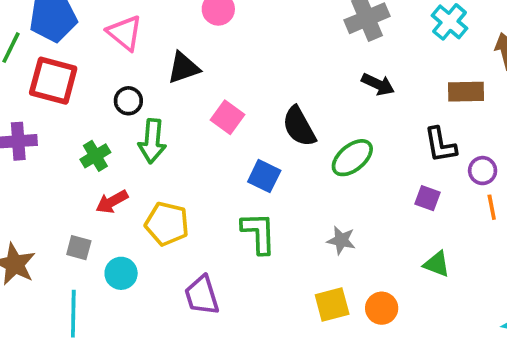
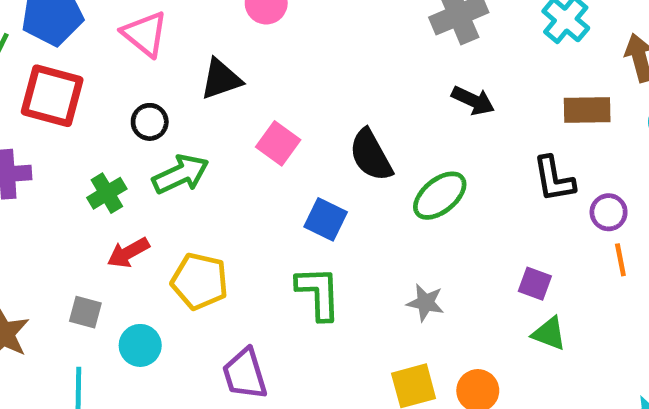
green arrow: (152, 141) -> (181, 174), turned -120
purple square: (428, 198) -> (535, 284), moved

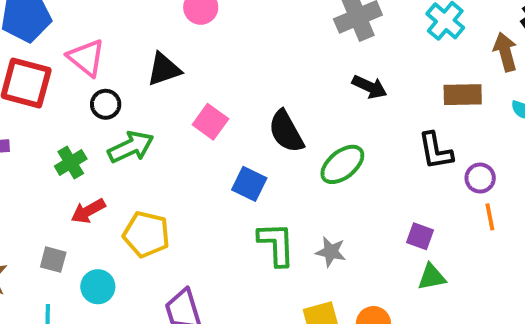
pink triangle: (145, 34) -> (86, 58), moved
green L-shape: (318, 293) -> (276, 244), moved
green triangle: (549, 334) -> (432, 277), turned -32

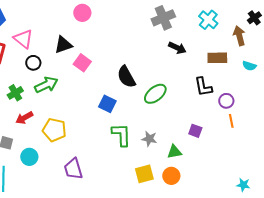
black arrow: (370, 87) -> (177, 48), moved
pink square: (210, 122) -> (82, 63), moved
green triangle: (432, 277) -> (174, 152), moved

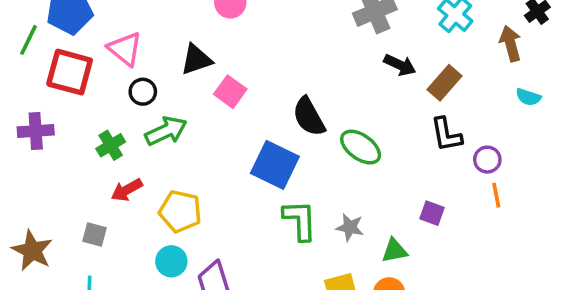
brown rectangle: (217, 58) -> (444, 83), moved, turned -48
green ellipse: (155, 94) -> (361, 147), turned 75
blue square: (107, 104) -> (275, 165), size x1.5
cyan circle: (29, 157) -> (171, 261), moved

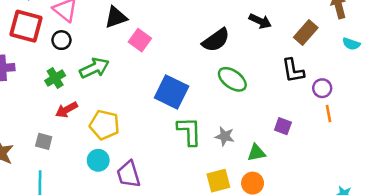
brown rectangle: (444, 83) -> (306, 32), moved
black circle: (143, 92) -> (61, 40), moved
black semicircle: (309, 117) -> (216, 40), moved, turned -96

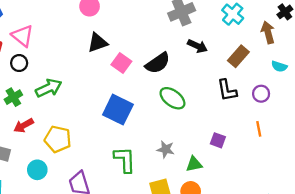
black triangle: (116, 17) -> (97, 43), moved
pink square: (140, 40) -> (121, 63), moved
purple circle: (322, 88) -> (261, 94), moved
green L-shape: (189, 131) -> (125, 160), moved
cyan circle: (98, 160) -> (37, 170), moved

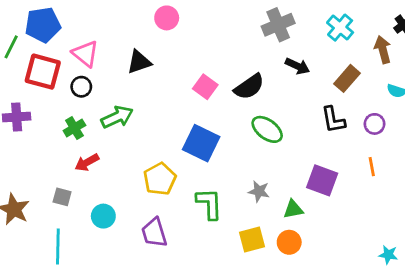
black triangle: (97, 43) -> (139, 62), moved
yellow pentagon: (58, 139) -> (160, 179), moved, turned 30
purple square: (218, 140) -> (322, 180), size x1.6

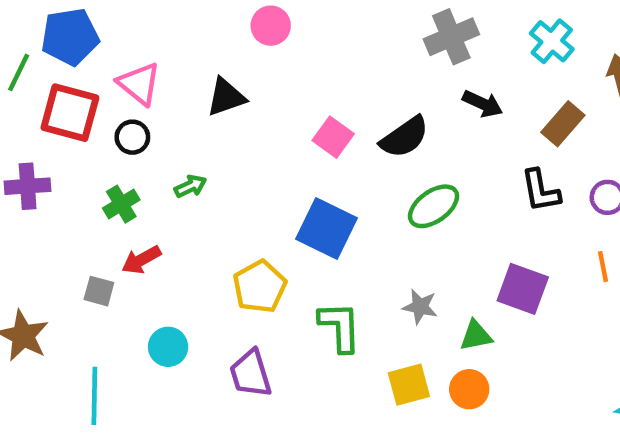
green arrow: (117, 117) -> (190, 186), size x0.6
green ellipse: (267, 129) -> (434, 206), turned -72
gray square: (62, 197) -> (99, 291), moved

